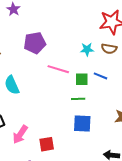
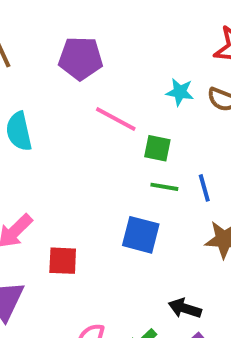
blue line: (100, 76) -> (204, 188), moved, turned 40
green line: (78, 99) -> (164, 187), moved

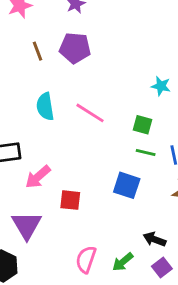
purple pentagon: (81, 58) -> (75, 48), moved
pink line: (116, 119) -> (90, 113), moved

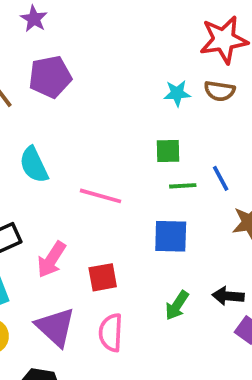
pink line: (90, 113) -> (101, 196), moved
pink semicircle: (86, 259) -> (111, 333), moved
green arrow: (123, 262) -> (177, 305), moved

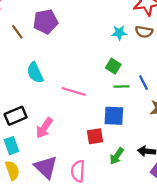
green square: (168, 151) -> (113, 66), turned 32
red square: (103, 277) -> (95, 136), moved

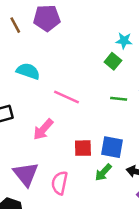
green square: (113, 66) -> (113, 61), moved
cyan semicircle: (35, 73) -> (28, 71), turned 125
blue square: (114, 116) -> (112, 147), moved
pink arrow: (44, 128) -> (43, 129), moved

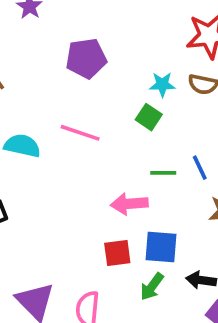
purple pentagon: (47, 18) -> (86, 58), moved
pink line: (67, 97) -> (80, 133), moved
pink arrow: (43, 129) -> (129, 204), moved, turned 50

